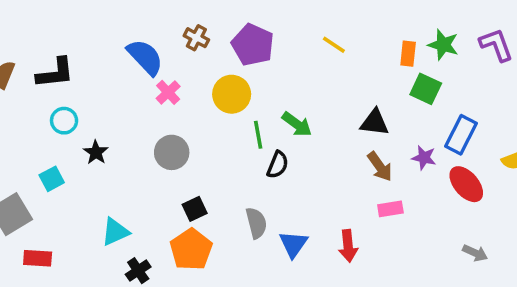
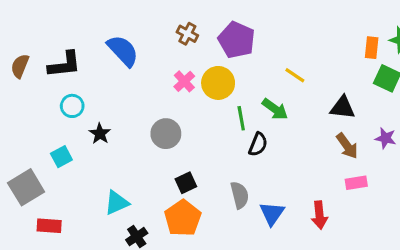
yellow line: (334, 45) -> (295, 75), moved
blue semicircle: (145, 57) -> (123, 51), moved
pink cross: (168, 92) -> (184, 81), moved

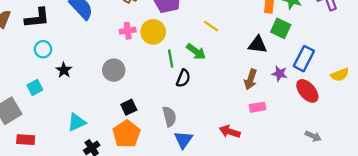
pink cross: (184, 81) -> (128, 31), turned 35
black triangle: (343, 108) -> (257, 45), moved
brown arrow: (347, 146) -> (251, 79), turned 54
blue triangle: (272, 213) -> (183, 140), moved
red arrow: (319, 215) -> (230, 132), turned 114

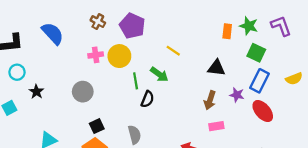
green square: (281, 28) -> (256, 53), moved
yellow semicircle: (340, 75) -> (294, 79), moved

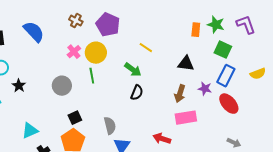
pink cross: (96, 55) -> (74, 52), turned -32
green line: (136, 81) -> (92, 76), moved
black semicircle: (147, 99) -> (137, 93), moved
pink rectangle: (216, 126) -> (186, 118), size x1.5

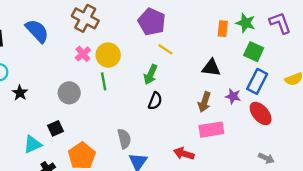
brown cross: (76, 21) -> (85, 18), size x1.6
purple pentagon: (108, 25) -> (152, 22), moved
green arrow: (133, 70) -> (151, 75), turned 78
black square: (75, 118) -> (55, 128), moved

